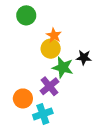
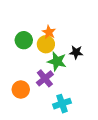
green circle: (26, 15) -> (24, 40), moved
cyan cross: (43, 114) -> (62, 104), moved

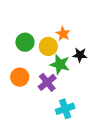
orange star: (49, 32) -> (63, 34), moved
orange circle: (21, 89) -> (20, 77), moved

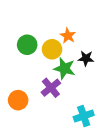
orange circle: (20, 77) -> (18, 100), moved
cyan cross: (65, 109) -> (84, 116), moved

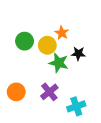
purple cross: (51, 88) -> (49, 92), moved

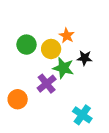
purple cross: (49, 92) -> (47, 84), moved
cyan cross: (76, 106) -> (82, 115), turned -36

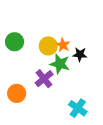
orange star: (67, 36) -> (63, 45), moved
green circle: (27, 45) -> (15, 42), moved

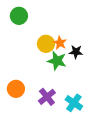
green circle: (15, 42) -> (19, 16), moved
purple cross: (44, 79) -> (47, 97), moved

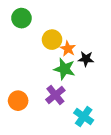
yellow circle: (46, 44) -> (52, 40), moved
purple cross: (47, 97) -> (55, 95), moved

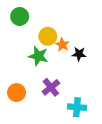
green star: (64, 69) -> (38, 56), moved
cyan cross: (84, 116) -> (77, 107), turned -30

